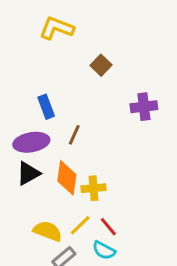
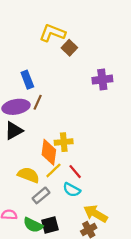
yellow L-shape: (57, 28) -> (52, 33), moved
brown line: (74, 135) -> (38, 102), moved
orange diamond: (67, 178) -> (49, 152), moved

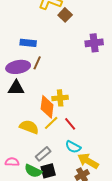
blue rectangle: (27, 80) -> (28, 43), turned -63
black triangle: (14, 131) -> (16, 88), turned 30
cyan semicircle: (72, 190) -> (73, 147), moved
gray rectangle: (41, 195) -> (43, 154), moved

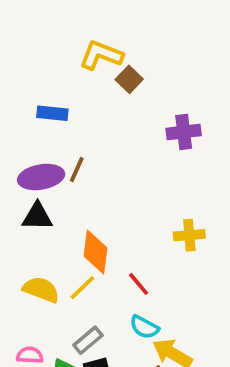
blue rectangle: (28, 43) -> (52, 113), moved
yellow cross: (60, 98) -> (189, 235), moved
yellow line: (51, 123) -> (82, 288), moved
yellow semicircle: (29, 127) -> (41, 290), moved

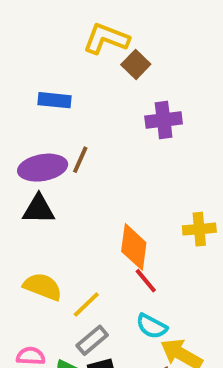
purple cross: (184, 132) -> (164, 120), moved
orange diamond: (95, 252) -> (134, 247), moved
yellow line: (82, 288) -> (86, 304), moved

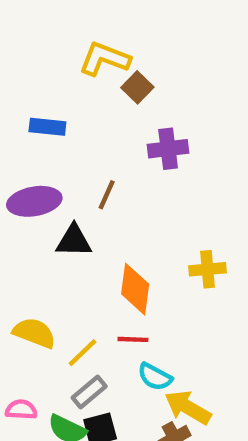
brown line: (80, 160) -> (107, 195), moved
black triangle: (39, 209) -> (74, 241), moved
red line: (146, 281) -> (133, 339), moved, turned -48

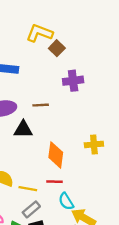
brown line: (107, 195) -> (41, 105), turned 63
yellow line: (83, 353) -> (28, 189), turned 54
cyan semicircle: (155, 377) -> (66, 201), turned 30

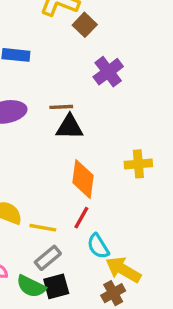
purple cross: (73, 81) -> (108, 72), turned -30
black triangle: (23, 129) -> (70, 127), moved
red line: (55, 182) -> (81, 218), turned -63

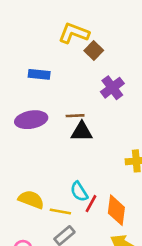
orange diamond: (83, 179) -> (116, 210), moved
cyan semicircle: (98, 246) -> (79, 192), moved

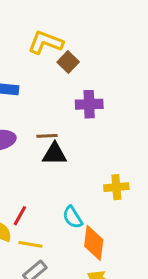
purple cross: (112, 88) -> (89, 104), turned 35
cyan semicircle: (79, 192) -> (73, 217), moved
red line: (91, 204) -> (20, 216), moved

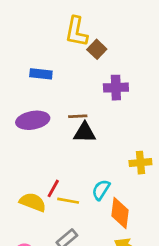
yellow L-shape: (45, 42) -> (76, 32), turned -100
cyan semicircle: (73, 217) -> (101, 190), turned 65
yellow line: (30, 244) -> (68, 201), moved

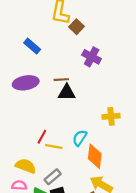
blue rectangle: (41, 74) -> (32, 46), turned 35
purple cross: (116, 88) -> (92, 57), turned 30
yellow semicircle: (33, 202) -> (26, 166), moved

